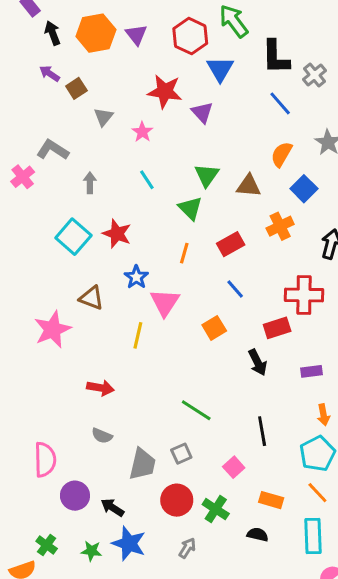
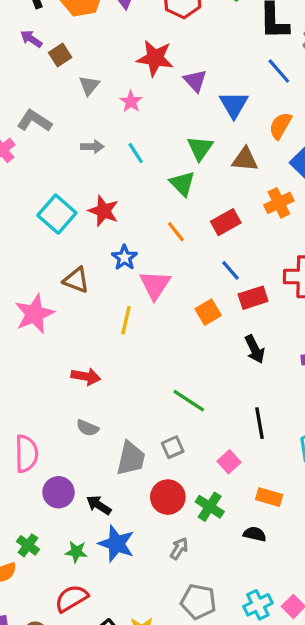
blue triangle: (220, 69) -> (234, 105), moved
gray arrow: (90, 183) -> (92, 147), moved, turned 90
orange line: (184, 253) -> (176, 232), turned -54
red rectangle: (277, 328) -> (253, 298), moved

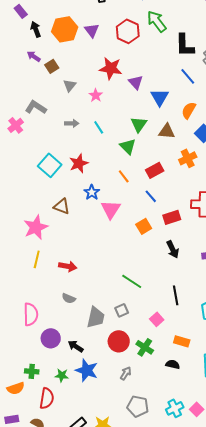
red star: (104, 211) -> (79, 163), turned 30
blue line: (231, 270) -> (151, 196), moved
yellow line: (126, 320) -> (37, 259), moved
green cross: (28, 545) -> (32, 371), turned -32
red semicircle: (71, 598) -> (47, 398), moved, turned 130

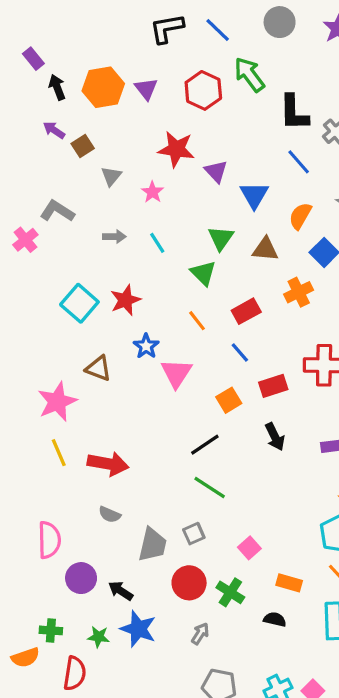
yellow line: (37, 259) -> (59, 453), turned -36
red arrow: (68, 266) -> (108, 464), size x1.4
black line: (176, 295) -> (205, 445), moved, turned 66

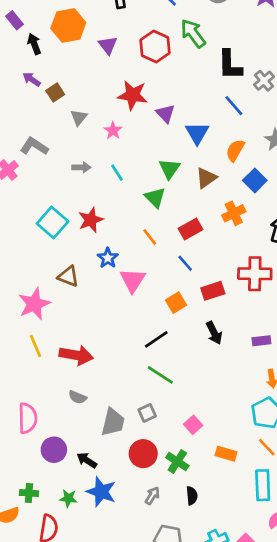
orange hexagon: (103, 87) -> (68, 26), moved
brown triangle: (265, 249) -> (206, 178), turned -40
black semicircle: (275, 619) -> (192, 496), moved, turned 72

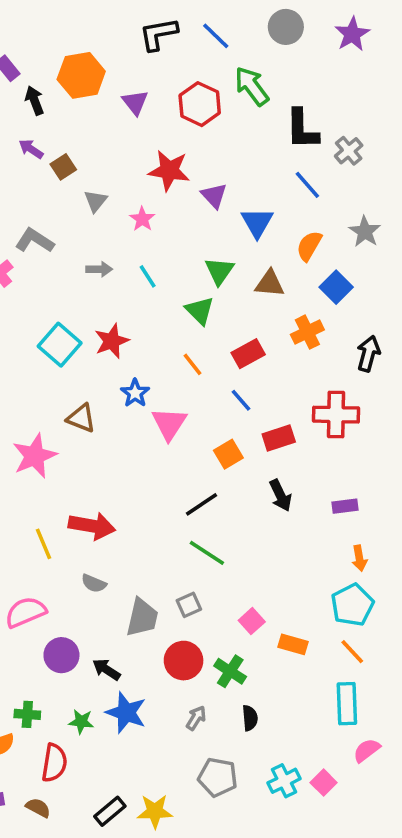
brown triangle: (206, 178) -> (270, 284), turned 40
yellow line: (35, 346) -> (44, 544), moved
pink semicircle: (28, 418) -> (26, 612), turned -112
orange rectangle: (226, 454) -> (293, 644), moved

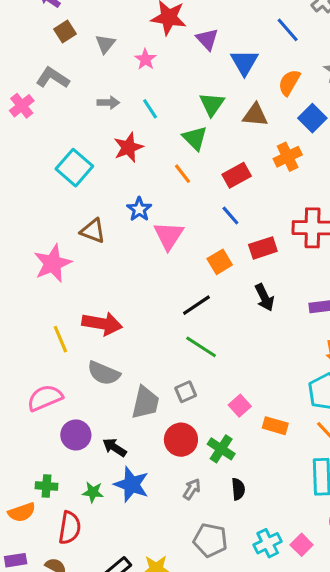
brown square: (63, 167) -> (65, 31), moved
red star: (112, 341) -> (128, 147), moved
orange line: (192, 364) -> (183, 174), moved
gray semicircle: (94, 583) -> (104, 373), size x1.5

